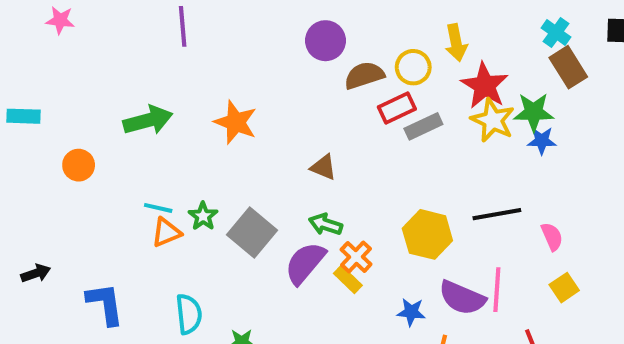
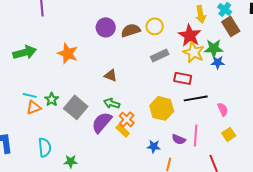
purple circle: (325, 41) -> (106, 27), moved
yellow arrow: (456, 43) -> (201, 14), moved
red rectangle: (397, 108) -> (183, 78), moved, turned 36
purple semicircle: (462, 298) -> (179, 139), size x0.6

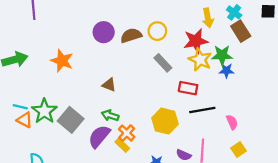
red star: (190, 35) -> (196, 41), turned 30
gray rectangle: (160, 55) -> (163, 63), turned 72
green star: (52, 99) -> (44, 111), size x1.6
orange triangle: (34, 107) -> (25, 120), turned 49

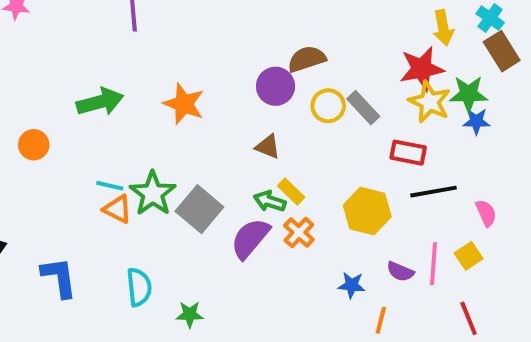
yellow circle: (157, 31) -> (328, 106), moved
purple circle: (104, 32) -> (276, 86), moved
yellow rectangle: (122, 145) -> (291, 192), moved
yellow square: (239, 150) -> (469, 256), moved

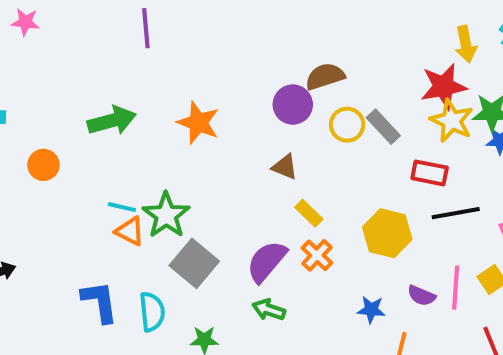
green arrow: (270, 201) -> (269, 310), moved
gray square: (199, 209) -> (194, 263), moved
blue L-shape: (59, 277) -> (100, 302), moved

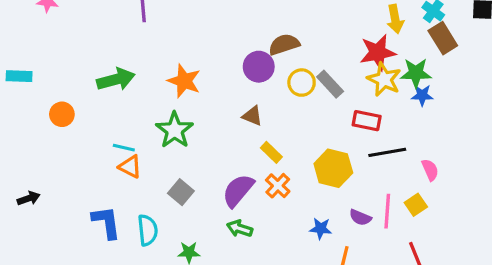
green star: (166, 215) -> (175, 130), moved
gray square: (194, 263) -> (181, 192), size x0.7

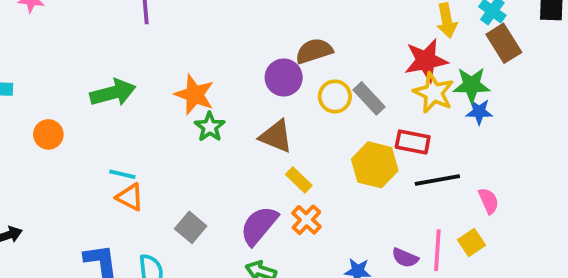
brown triangle: (252, 116) -> (276, 136), size x1.4
green star: (175, 130) -> (210, 127), moved, size x0.7
yellow hexagon: (333, 168) -> (375, 165), moved

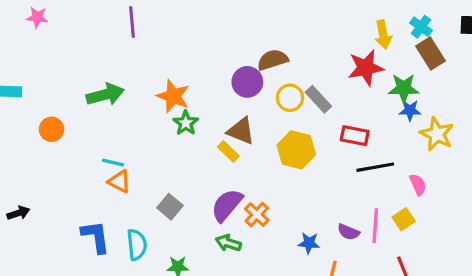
yellow star: (434, 93) -> (437, 134), moved
yellow hexagon: (375, 165) -> (296, 150), moved
yellow rectangle: (299, 180) -> (228, 151), moved
orange cross: (306, 220) -> (257, 215), moved

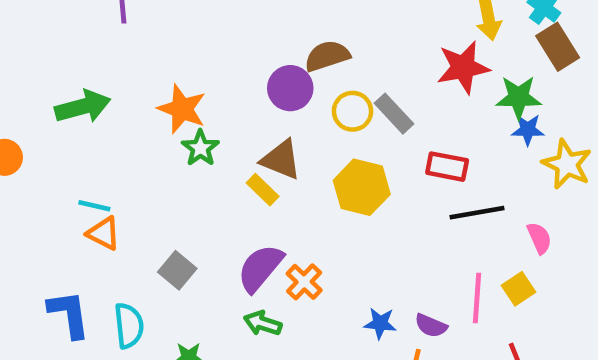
purple semicircle: (348, 232) -> (431, 326), moved

